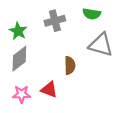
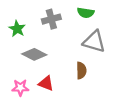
gray diamond: (19, 59) -> (34, 54), moved, turned 65
brown semicircle: (70, 65) -> (81, 70), moved

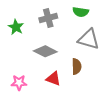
gray diamond: (34, 54) -> (45, 51), moved
red triangle: (46, 83) -> (53, 79), moved

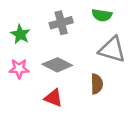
red triangle: (53, 79) -> (53, 98), moved
pink star: (19, 83) -> (19, 69), moved

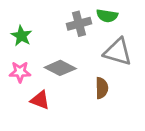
gray cross: (61, 23) -> (79, 24), moved
red triangle: (53, 98) -> (40, 100), moved

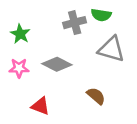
brown semicircle: (102, 88) -> (96, 96), moved, turned -48
red triangle: (40, 100) -> (40, 106), moved

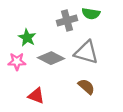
green star: (20, 34) -> (27, 38), moved
gray triangle: (111, 49) -> (86, 52), moved

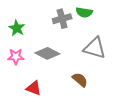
green star: (27, 38) -> (17, 28), moved
gray triangle: (86, 52) -> (95, 48), moved

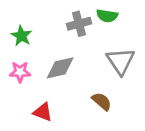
gray triangle: (95, 48) -> (120, 61), turned 40
gray diamond: (47, 53) -> (60, 68), turned -40

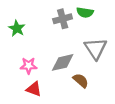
gray diamond: (60, 68) -> (63, 62), moved
pink star: (20, 72) -> (29, 66), moved

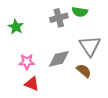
brown semicircle: (81, 81) -> (84, 71), moved

